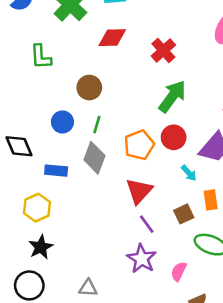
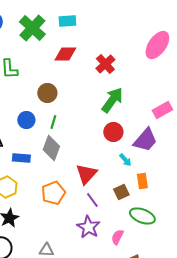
orange pentagon: (139, 145) -> (53, 193), moved

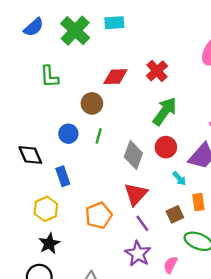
red diamond: (65, 54) -> (115, 77), moved
gray diamond: (51, 148) -> (133, 155), moved
blue rectangle: (21, 158) -> (63, 176), turned 66

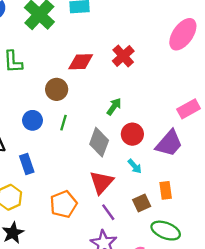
green arrow: (165, 111) -> (114, 107), moved, size x0.6
cyan arrow: (179, 179) -> (135, 166), moved

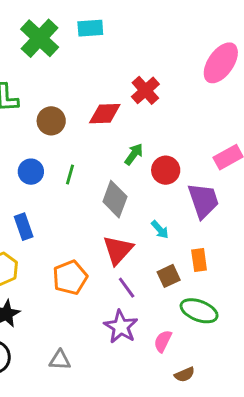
red diamond: (81, 62) -> (105, 114), moved
brown circle: (57, 89) -> (51, 121), moved
red circle: (132, 134) -> (166, 170), moved
purple trapezoid: (169, 143) -> (203, 201), turned -60

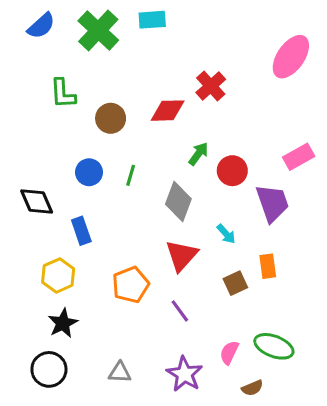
purple line: (127, 288) -> (180, 311), moved
green ellipse: (199, 311) -> (274, 346), moved
purple star: (121, 327) -> (185, 374), moved

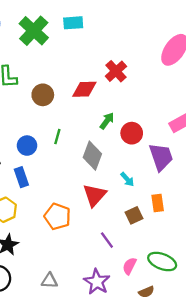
blue circle: (89, 172) -> (27, 146), moved
orange pentagon: (131, 285) -> (57, 216), turned -30
purple line: (180, 311) -> (107, 240), moved

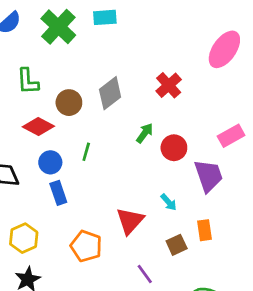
red cross: (116, 71) -> (169, 85), moved
red diamond: (84, 89) -> (38, 126), moved, turned 30
gray diamond: (92, 156) -> (110, 93), moved, turned 32
blue rectangle: (21, 177) -> (58, 193), moved

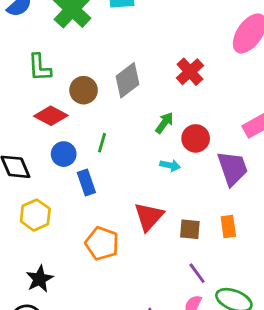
blue rectangle: (58, 193) -> (86, 182), moved
cyan arrow: (169, 202) -> (170, 165), moved, turned -36
yellow hexagon: (24, 238) -> (35, 215), moved
brown square: (177, 245) -> (190, 229), moved, turned 30
purple line: (145, 274) -> (197, 273), moved

